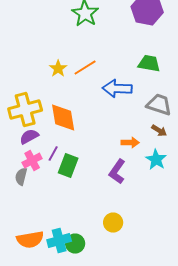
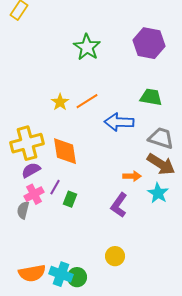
brown arrow: (159, 130) -> (161, 164), size x1.8
green rectangle: (68, 166) -> (70, 199), size x0.7
cyan cross: (59, 240) -> (61, 274), turned 35

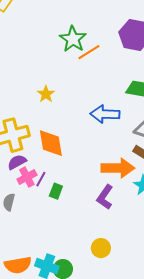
orange line: (87, 101) -> (89, 52), moved
orange arrow: (132, 176) -> (118, 168), size x1.8
pink cross: (34, 194) -> (27, 177), moved

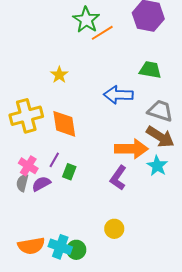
purple semicircle: (17, 162) -> (41, 184), moved
pink cross: (27, 177) -> (28, 166), moved, turned -30

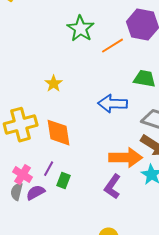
orange line: (102, 33) -> (113, 46), moved

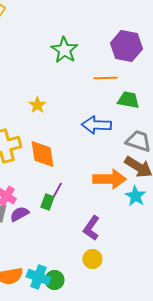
orange line: (113, 46) -> (105, 78), moved, turned 30
purple line: (49, 169) -> (57, 190), moved
purple L-shape: (113, 187) -> (91, 228), moved

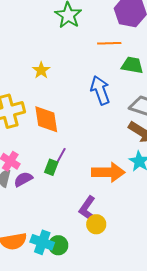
blue arrow: (96, 125) -> (100, 90), turned 68
orange arrow: (109, 179) -> (108, 172), moved
purple L-shape: (91, 228) -> (87, 208), moved

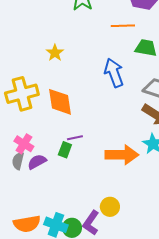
purple line: (61, 155) -> (75, 138), turned 49
purple L-shape: (87, 208) -> (91, 223), moved

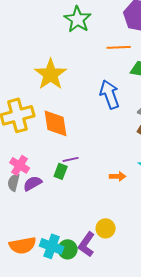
yellow star: (55, 53) -> (51, 74), size x1.8
orange arrow: (122, 155) -> (118, 176), size x0.5

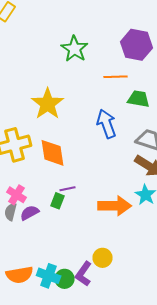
orange arrow: (118, 176) -> (115, 206), size x2.0

